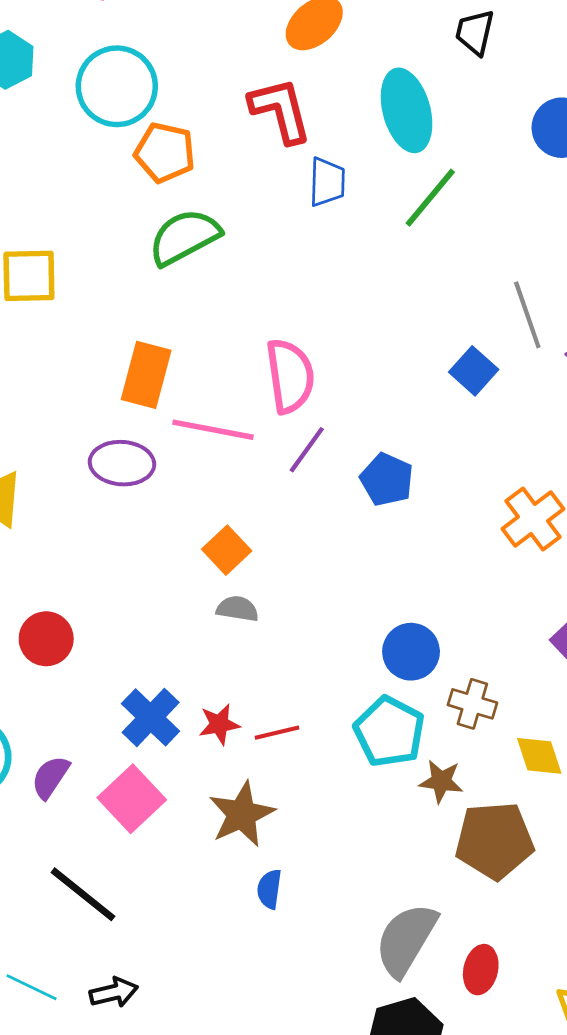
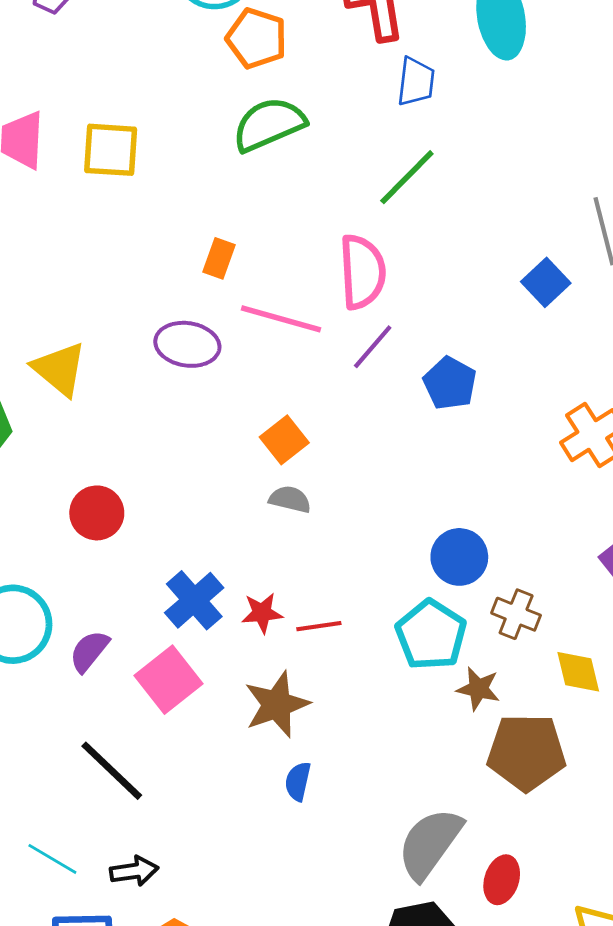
green line: (430, 198) -> (407, 177), moved
orange rectangle: (146, 375) -> (219, 258), size x0.6

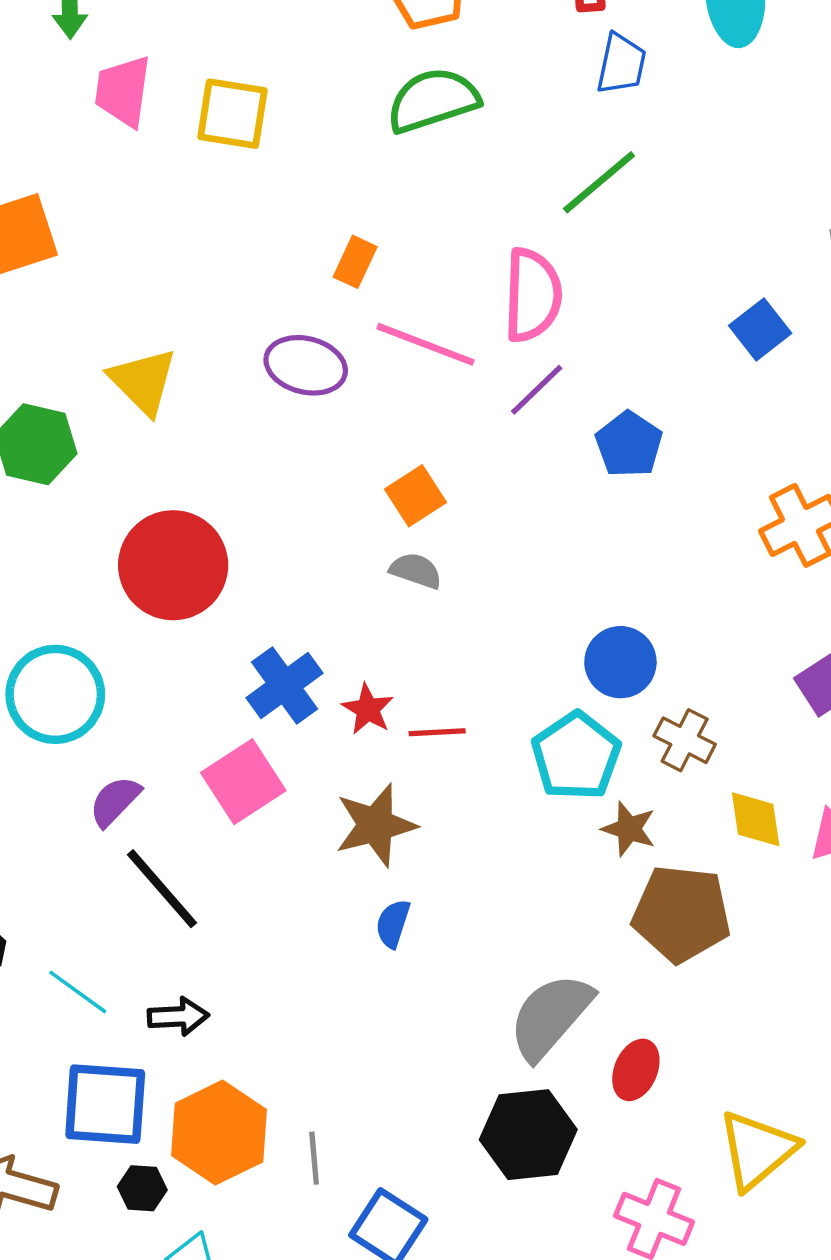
red circle: (97, 513) -> (173, 565), size x1.6
red star: (262, 613) -> (368, 709), turned 30
purple semicircle: (89, 651) -> (115, 801), moved

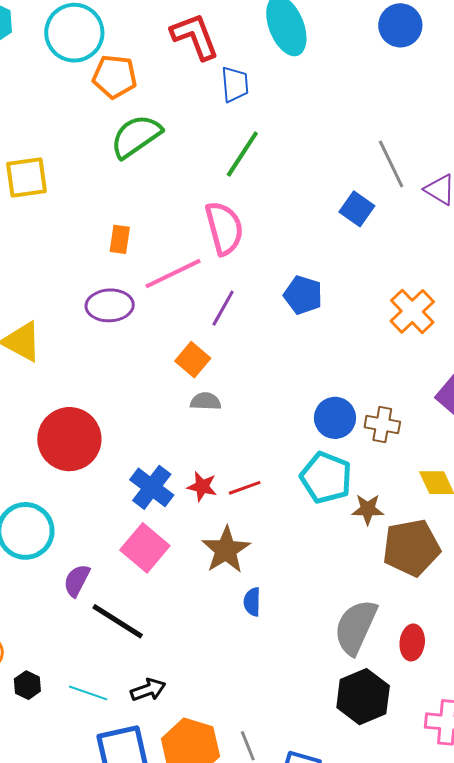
pink line: (426, 344) -> (173, 274), turned -30
purple line: (537, 390) -> (223, 308), moved
brown cross: (685, 740) -> (382, 425), moved

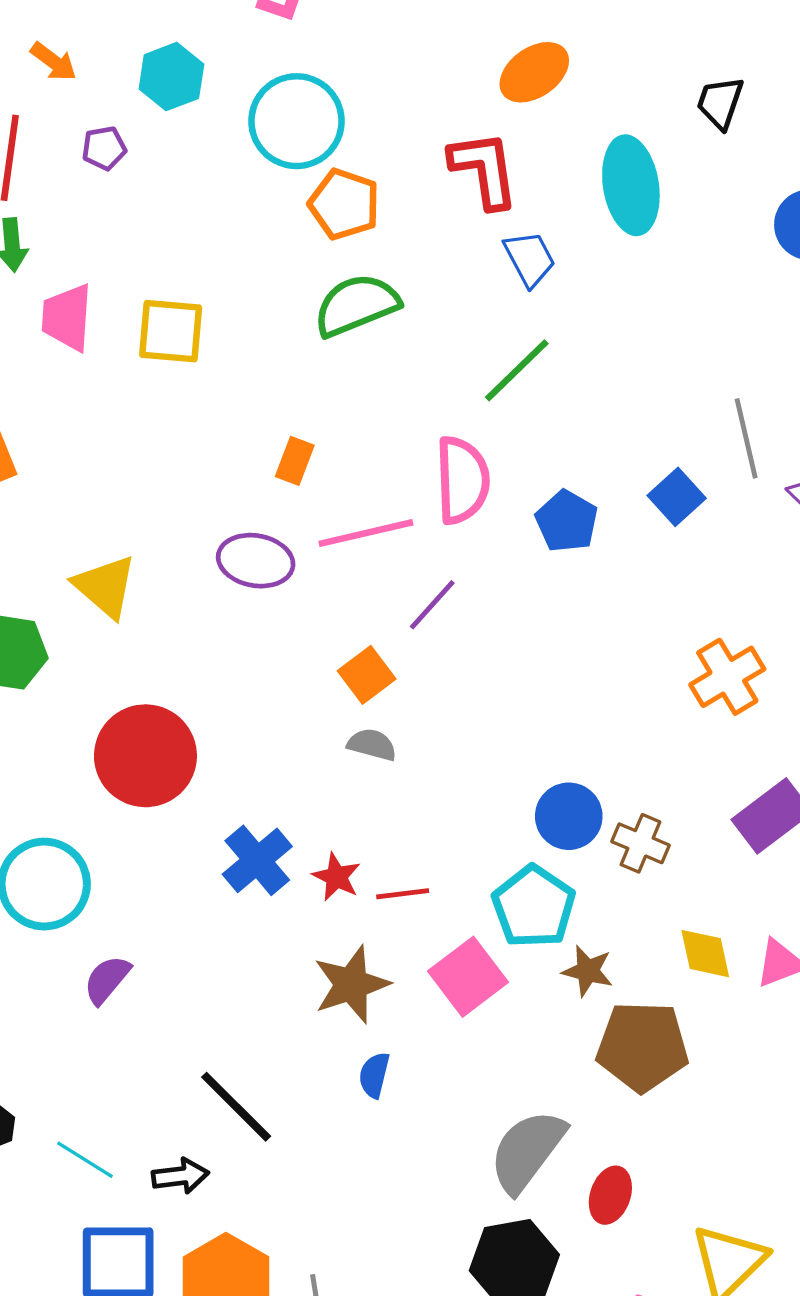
blue trapezoid: (235, 84) -> (530, 259), turned -36
blue pentagon: (303, 295) -> (567, 521), moved
pink square: (145, 548) -> (468, 977), moved
black line: (118, 621) -> (236, 1107), moved

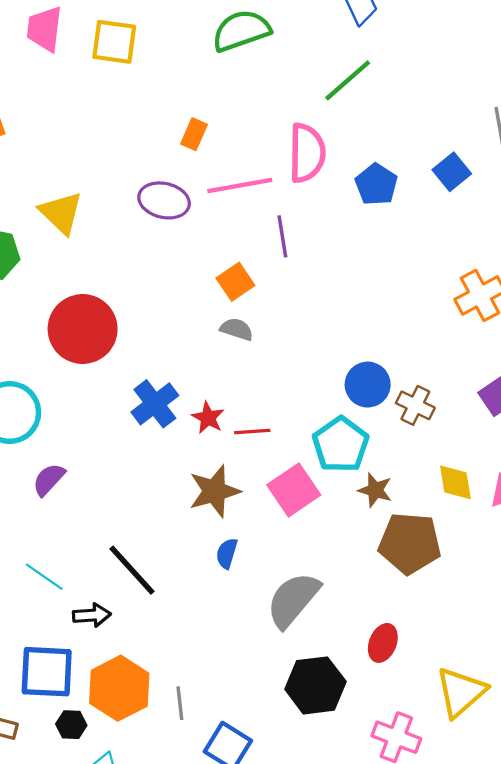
purple line: (432, 605) -> (282, 236), turned -54
gray semicircle: (527, 1151) -> (293, 600), moved
cyan line: (85, 1160) -> (44, 577), moved

